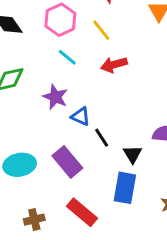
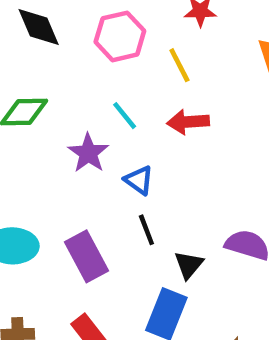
cyan line: (67, 57) -> (125, 116), moved
blue triangle: (81, 116) -> (139, 180), moved

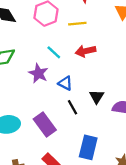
yellow line: (179, 65) -> (77, 24), turned -60
black triangle: (189, 265) -> (97, 97), moved

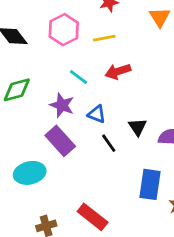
purple rectangle: (45, 124) -> (60, 141), moved
blue rectangle: (88, 147) -> (150, 184), moved

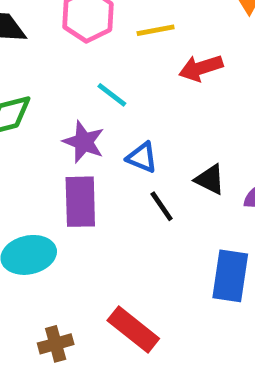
red arrow: (118, 71) -> (201, 68), moved
black triangle: (137, 127) -> (210, 179), turned -30
purple rectangle: (60, 141) -> (80, 202), turned 40

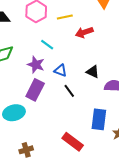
black triangle: (210, 179) -> (93, 72), moved
purple rectangle: (80, 202) -> (35, 90), turned 30
red rectangle: (133, 330) -> (73, 142), moved

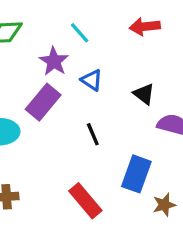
black line: (69, 91) -> (93, 134), moved

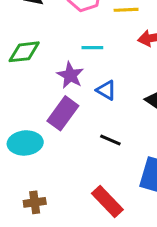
cyan line: (80, 33) -> (92, 48), turned -45
black line: (93, 134) -> (110, 140), turned -40

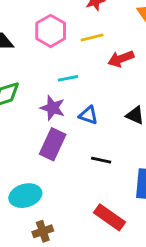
cyan ellipse: (25, 143) -> (25, 196), moved

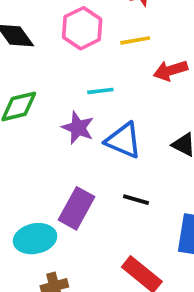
blue triangle: (88, 115) -> (124, 140), size x1.5
purple rectangle: (53, 144) -> (77, 208), moved

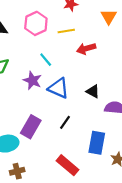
cyan line: (100, 91) -> (46, 60), turned 56
black line: (136, 200) -> (65, 122), turned -72

